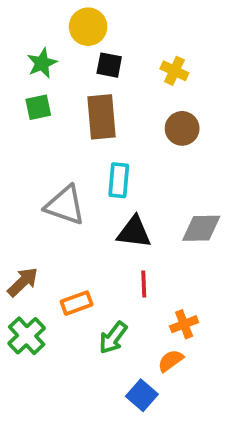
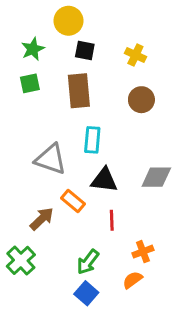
brown arrow: (23, 282) -> (42, 219), moved
orange rectangle: (77, 303) -> (73, 201), moved, turned 60
blue square: (142, 395) -> (86, 293), moved

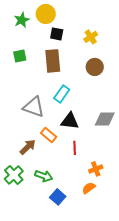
green star: (33, 49) -> (22, 20), moved
yellow cross: (135, 55) -> (91, 37), turned 32
cyan rectangle: (92, 140) -> (62, 94), turned 30
green arrow: (88, 262) -> (44, 176), moved, turned -108

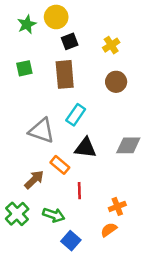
black square: (57, 34) -> (70, 41), turned -32
red line: (75, 148) -> (79, 191), moved

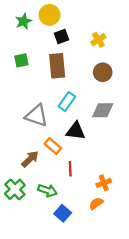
gray diamond: (128, 145) -> (103, 110), moved

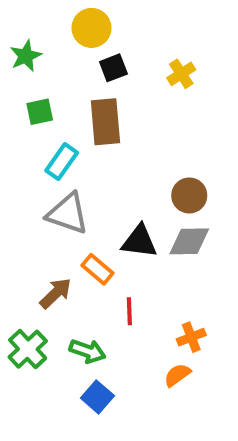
green star: (24, 21) -> (26, 56), moved
brown circle: (103, 72) -> (189, 195), moved
cyan rectangle: (67, 102) -> (62, 162), moved
gray diamond: (103, 110) -> (189, 241), moved
blue square: (63, 213) -> (97, 397), moved

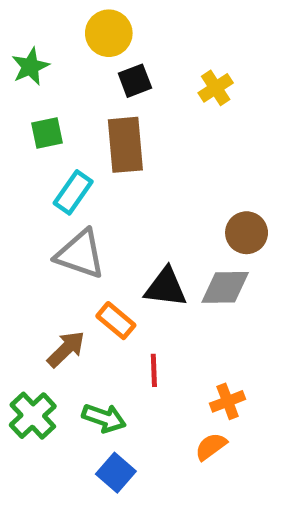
brown circle: (189, 195) -> (247, 233), moved

